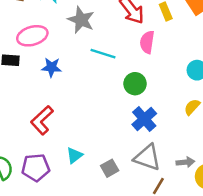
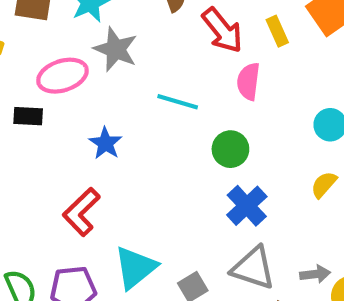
gray star: (81, 20) -> (116, 49), moved
blue star: (51, 67) -> (106, 143), moved, turned 30
cyan triangle: (74, 155) -> (135, 267), size x1.6

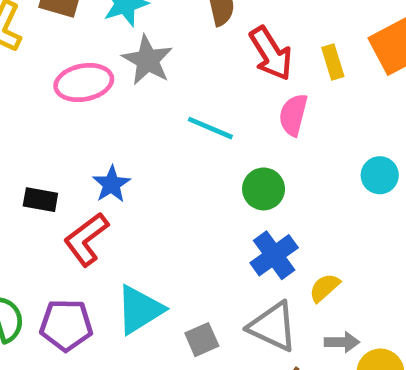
black rectangle: (28, 116) -> (40, 200), moved
blue star: (106, 143) -> (111, 184), moved
yellow semicircle: (324, 185) -> (324, 288), moved

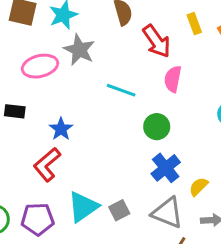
yellow rectangle: (333, 62) -> (194, 24), moved
black rectangle: (40, 200) -> (15, 111), moved
gray square: (202, 340) -> (119, 210), moved

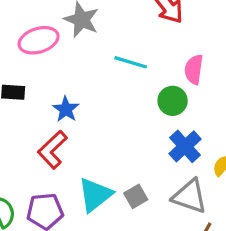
pink semicircle: (173, 79) -> (194, 69), moved

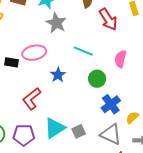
pink ellipse: (39, 40) -> (34, 53), moved
green circle: (173, 101) -> (97, 79), moved
blue star: (66, 109) -> (58, 75), moved

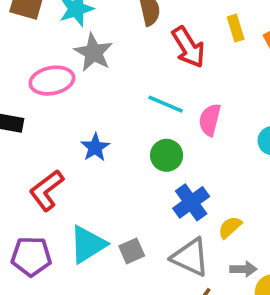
cyan line: (83, 51) -> (166, 104), moved
pink ellipse: (34, 53) -> (52, 81), moved

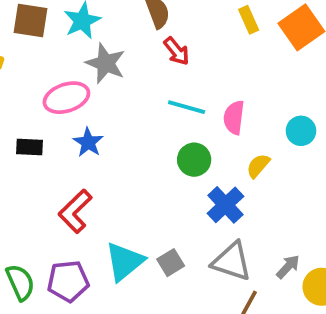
red arrow: (188, 47) -> (177, 51), moved, size x0.7
blue star: (95, 147) -> (88, 142), moved
yellow semicircle: (230, 227) -> (258, 166), moved
gray arrow: (243, 269) -> (288, 267), turned -40

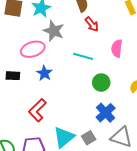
cyan line: (187, 107) -> (83, 56), moved
pink semicircle: (234, 118) -> (117, 48), moved
blue cross: (225, 205) -> (106, 113), moved

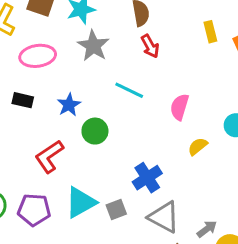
pink semicircle: (117, 48) -> (179, 107), moved
pink ellipse: (33, 49) -> (38, 56), moved
green circle: (101, 83) -> (95, 131), moved

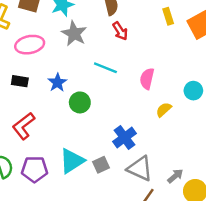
red L-shape: (49, 156) -> (24, 126), moved

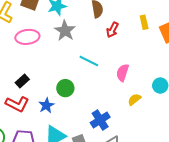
red arrow: (120, 31) -> (112, 30), moved, turned 56
black rectangle: (20, 81) -> (22, 81), moved, turned -56
blue star: (57, 83) -> (46, 105), moved
red L-shape: (24, 126) -> (17, 104), turned -120

